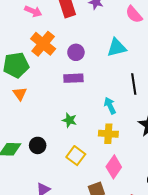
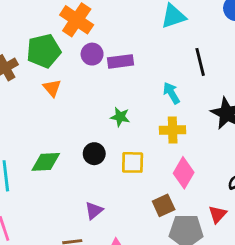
purple circle: (76, 52) -> (92, 54), moved
black circle: (38, 145) -> (94, 154), moved
yellow square: (76, 156) -> (133, 162), turned -30

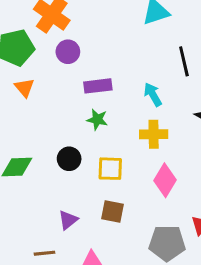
purple rectangle: (120, 61) -> (98, 86), moved
brown square: (164, 205) -> (113, 212), moved, turned 35

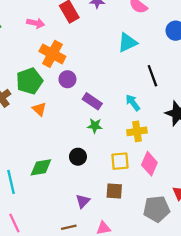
purple rectangle: (98, 86) -> (92, 101), turned 48
yellow square: (110, 169) -> (120, 161), moved

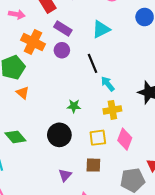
black line: (152, 76) -> (93, 63), moved
purple circle: (67, 79) -> (62, 50), moved
purple rectangle: (92, 101) -> (63, 28), moved
black circle: (78, 157) -> (59, 135), size x1.5
green diamond: (41, 167) -> (15, 137), moved, turned 60

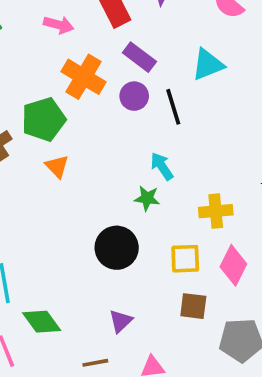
black line: (93, 63) -> (173, 107), moved
cyan arrow: (108, 84) -> (162, 166), moved
green diamond: (15, 137) -> (42, 322), moved
brown square: (93, 165) -> (193, 306), moved

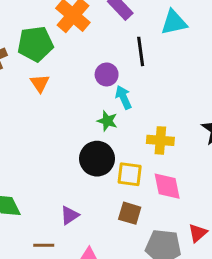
purple circle: (134, 96) -> (107, 74), moved
black circle: (117, 248) -> (97, 159), moved
pink diamond: (233, 265) -> (167, 186), turned -48

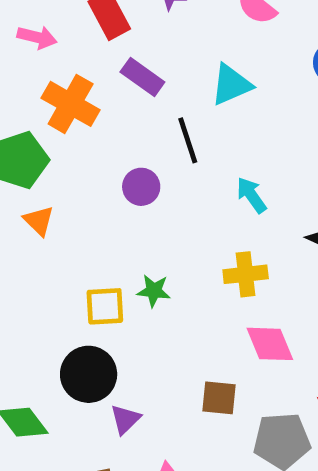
cyan arrow: (123, 97) -> (251, 195), moved
green star: (107, 121) -> (154, 291), moved
black circle: (97, 159) -> (89, 374), moved
yellow square: (130, 174) -> (105, 306), moved

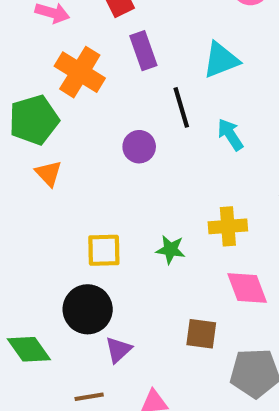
purple rectangle: (142, 77) -> (143, 51), turned 33
cyan arrow: (251, 195) -> (230, 135), moved
green star: (154, 291) -> (171, 250), moved

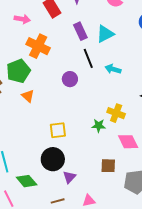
purple rectangle: (143, 51) -> (80, 31), moved
cyan arrow: (230, 135) -> (113, 69), turned -35
yellow cross: (228, 226) -> (116, 113), turned 30
green star: (171, 250) -> (99, 126), moved

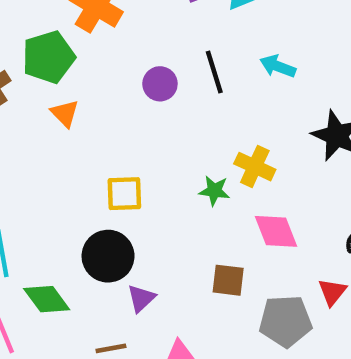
black line: (88, 58) -> (214, 72), moved
cyan arrow: (113, 69) -> (278, 66), moved

